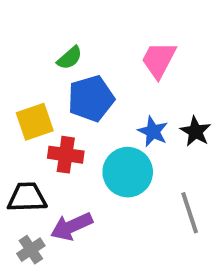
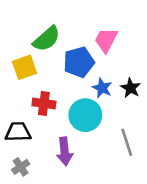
green semicircle: (70, 58) -> (47, 39), size x1.6
blue pentagon: (91, 99) -> (79, 62), moved
yellow square: (35, 122) -> (25, 67), moved
purple arrow: (72, 226) -> (65, 151), moved, turned -72

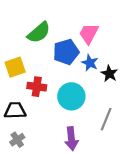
yellow square: (25, 67) -> (15, 67), moved
blue star: (102, 88) -> (90, 63), moved
gray line: (127, 142) -> (106, 119), turned 40
purple arrow: (65, 151) -> (71, 139), moved

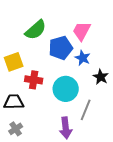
black star: (109, 74) -> (101, 77), moved
gray line: (106, 119) -> (86, 110), moved

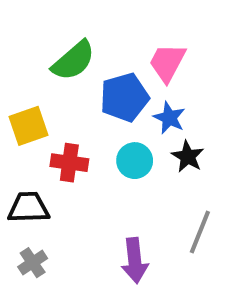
black star: (101, 77) -> (188, 156), moved
cyan circle: (66, 89) -> (135, 161), moved, size x0.7
gray line: (86, 110) -> (200, 232), moved

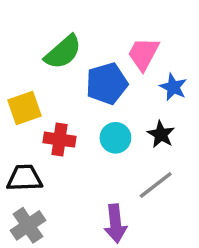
blue star: (169, 118) -> (173, 87), moved
gray line: (200, 232) -> (156, 185), moved, turned 30
gray cross: (33, 263) -> (28, 225), size x1.4

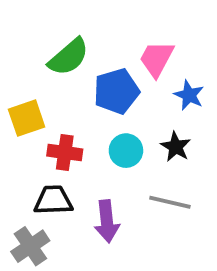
black trapezoid: (24, 178) -> (53, 200), moved
gray line: (156, 185) -> (170, 202), turned 51
purple arrow: (115, 224) -> (107, 221), moved

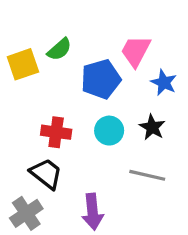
green semicircle: (69, 57) -> (59, 49), size x0.7
yellow square: (27, 118) -> (23, 64), moved
black trapezoid: (53, 200) -> (46, 174), turned 40
purple arrow: (107, 221) -> (93, 212), moved

